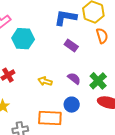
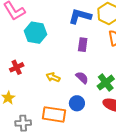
purple rectangle: (71, 46) -> (83, 45), turned 56

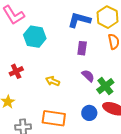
purple semicircle: (82, 78) -> (88, 76), moved
blue circle: (77, 103) -> (89, 113), moved

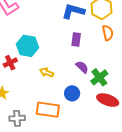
cyan hexagon: (35, 37) -> (27, 46), moved
blue circle: (89, 113) -> (72, 93), moved

